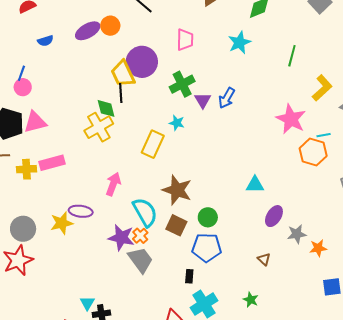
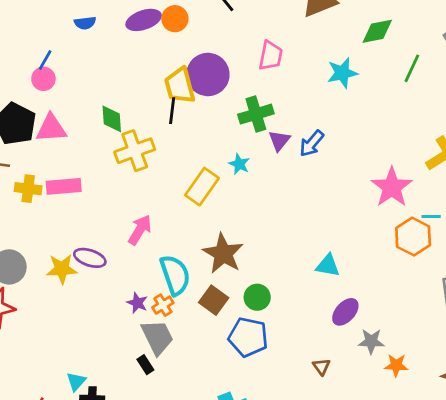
green line: (292, 56) -> (412, 68), moved
green diamond: (106, 108) -> (112, 119), moved
purple star: (121, 238) -> (137, 303), size x0.6
black rectangle: (189, 276) -> (145, 365), moved, turned -48

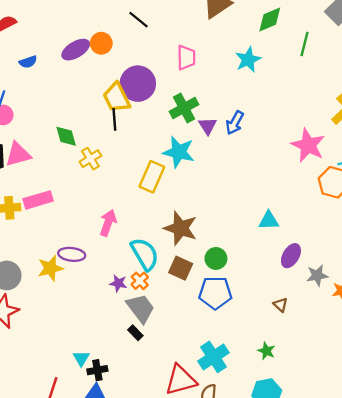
yellow cross: (135, 151) -> (90, 159), size x0.7
cyan star: (239, 164) -> (179, 152), size x1.8

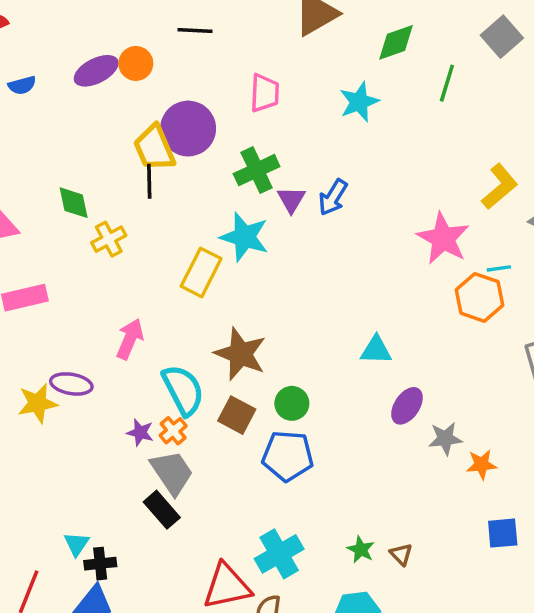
black line: (138, 20) -> (195, 31), turned -40
brown triangle: (281, 305) -> (401, 554), moved
black rectangle: (135, 333) -> (162, 510), size x1.5

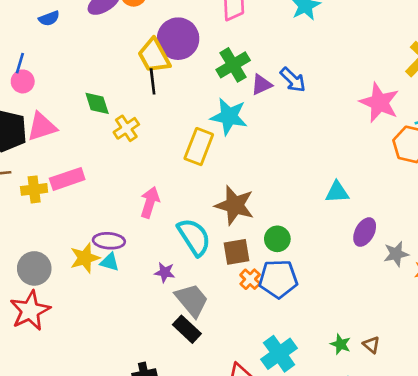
blue arrow: (333, 197) -> (293, 80), turned -72
purple triangle: (291, 200) -> (261, 85), turned 40
brown square: (237, 415) -> (237, 252), turned -32
orange cross: (173, 431) -> (250, 279), moved
cyan triangle: (77, 544) -> (110, 262), moved, turned -42

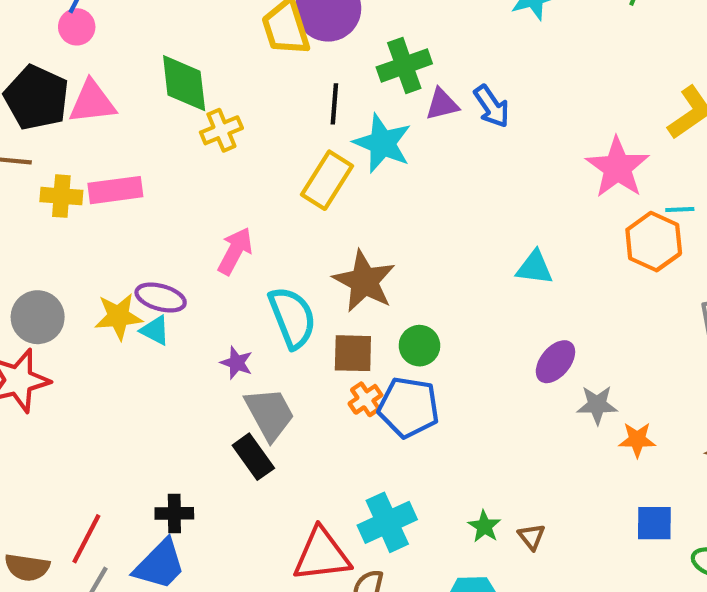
black line: (153, 81) -> (334, 104), moved
green diamond: (97, 103) -> (184, 83), size x1.4
cyan triangle: (337, 192) -> (535, 268), moved

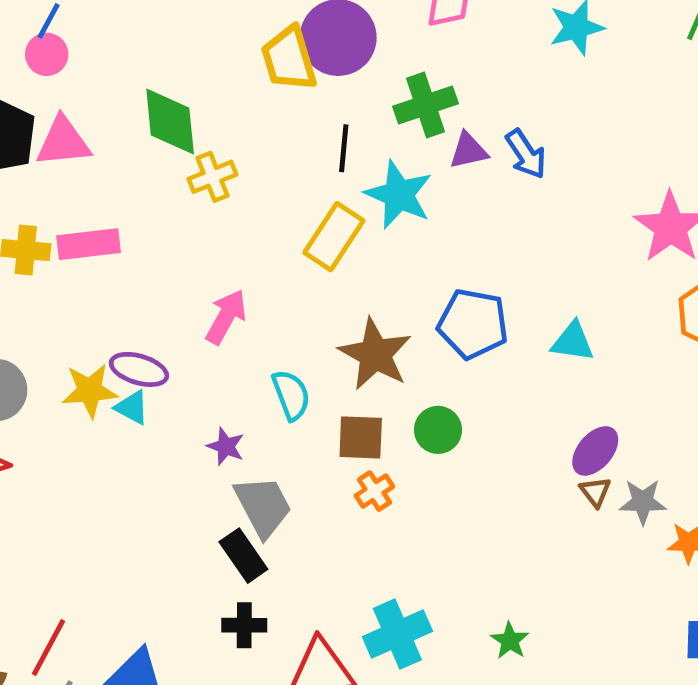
cyan semicircle: (292, 318) -> (291, 395), size x0.7
blue pentagon: (409, 407) -> (473, 324), moved
black cross: (174, 513) -> (244, 625), moved
brown triangle: (532, 537) -> (595, 492), moved

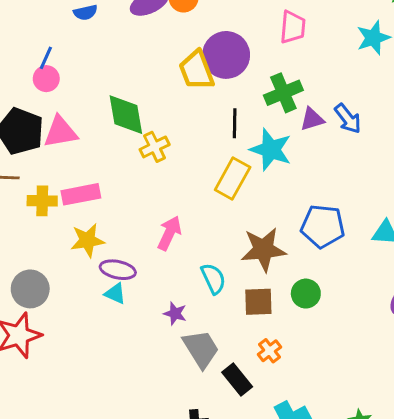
brown star: (375, 354) -> (263, 250), turned -30
yellow star: (90, 391) -> (88, 240), moved
orange cross: (374, 491) -> (270, 351), moved
black rectangle: (243, 556) -> (237, 380), moved

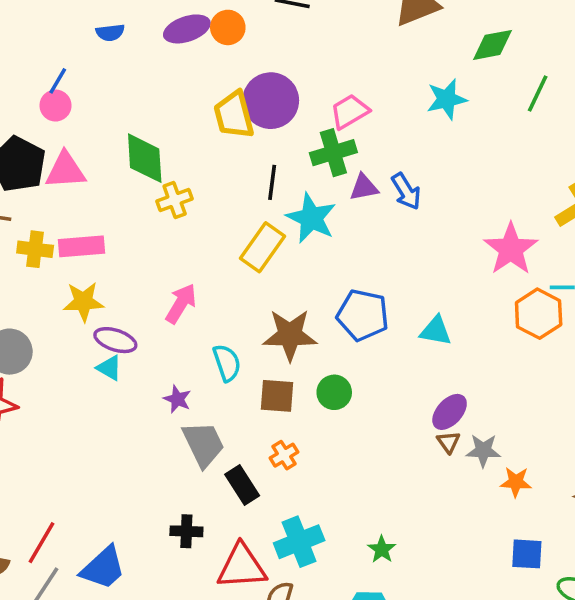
pink trapezoid: (293, 27) -> (350, 112), moved, turned -132

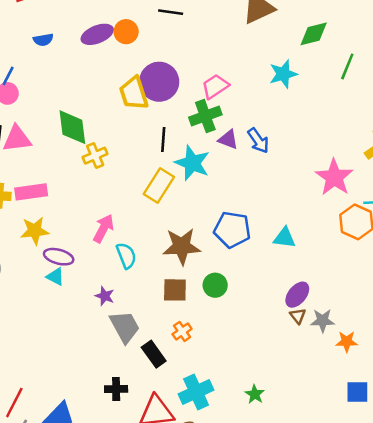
purple triangle: (364, 187) -> (228, 139), turned 35
cyan semicircle: (227, 363) -> (126, 256), moved

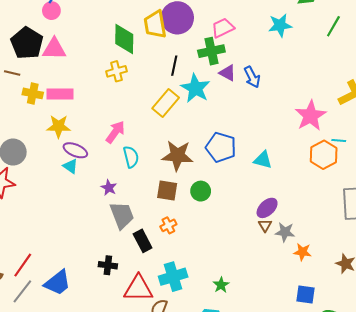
green diamond: (72, 127) -> (124, 39), moved

